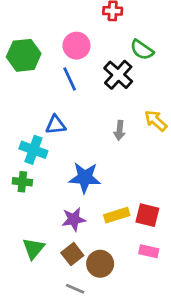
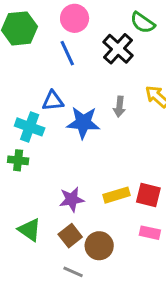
blue star: (85, 178) -> (83, 123), moved
green triangle: (33, 248) -> (30, 230), turned -35

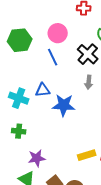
gray arrow: (119, 107) -> (89, 82), moved
cyan cross: (30, 127) -> (19, 98), moved
purple star: (72, 199) -> (37, 158), moved

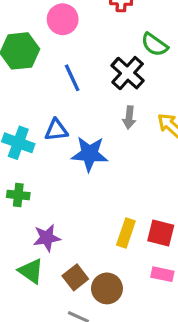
pink circle: (58, 33) -> (63, 19), moved
yellow rectangle: (87, 155) -> (126, 233), turned -54

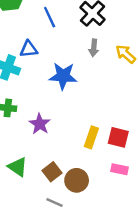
blue triangle: (56, 130) -> (29, 49), moved
purple star: (47, 238) -> (40, 124), moved, turned -30

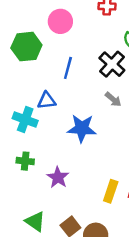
blue line: (50, 17) -> (68, 68), turned 40
gray arrow: (94, 48) -> (113, 99), turned -56

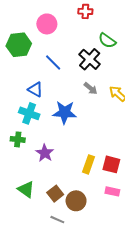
blue line: (68, 68) -> (53, 62), turned -60
blue triangle: (47, 101) -> (35, 89), turned 35
cyan cross: (25, 120) -> (29, 113), moved

